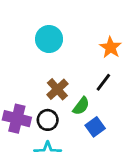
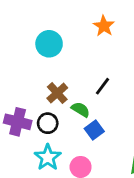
orange star: (110, 47) -> (104, 26), moved
green semicircle: (81, 106) -> (81, 109), turned -96

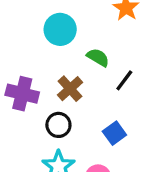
green semicircle: (81, 109) -> (98, 57), moved
purple cross: (18, 122) -> (22, 94), moved

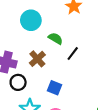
black circle: (58, 125) -> (18, 82), moved
blue square: (114, 133) -> (54, 88), moved, turned -32

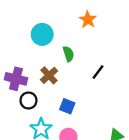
green semicircle: (56, 38) -> (68, 54), turned 40
black line: (73, 53) -> (98, 72), moved

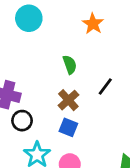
cyan circle: (42, 34) -> (29, 18), moved
brown cross: (49, 75) -> (68, 100), moved

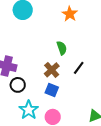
green semicircle: (70, 65) -> (62, 48), moved
black line: (105, 86) -> (79, 68), moved

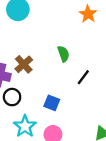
orange star: (70, 14) -> (88, 14), moved
brown cross: (52, 70) -> (24, 64), moved

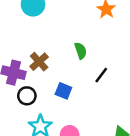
blue square: (52, 103) -> (63, 91), moved

